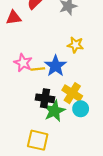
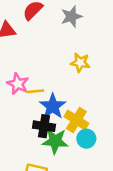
blue star: (56, 66) -> (53, 106), moved
green star: (54, 111) -> (55, 141), turned 30

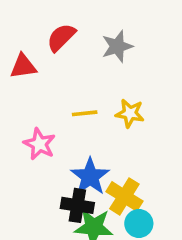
yellow line: (35, 91) -> (85, 113), moved

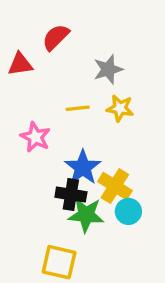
gray star: (117, 46) -> (108, 69), moved

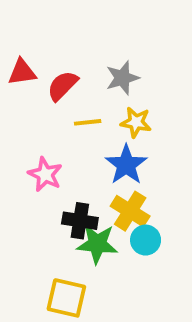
red semicircle: (56, 37) -> (63, 86), moved
pink star: (35, 137) -> (45, 174), moved
blue star: (83, 167) -> (126, 165), moved

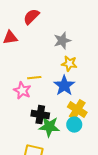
red semicircle: (63, 86) -> (31, 17), moved
yellow line: (88, 122) -> (34, 78), moved
yellow cross: (130, 211) -> (77, 110), moved

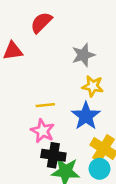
pink star: (22, 91) -> (43, 131), moved

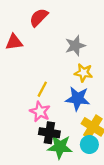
yellow line: (45, 105) -> (42, 89), turned -56
blue star: (86, 116) -> (78, 99), turned -30

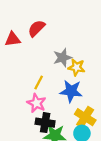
red semicircle: (39, 17) -> (36, 28), moved
gray star: (75, 46) -> (62, 58), moved

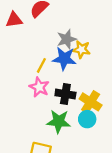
blue star: (71, 91) -> (64, 59), moved
black cross: (45, 123) -> (65, 94), moved

